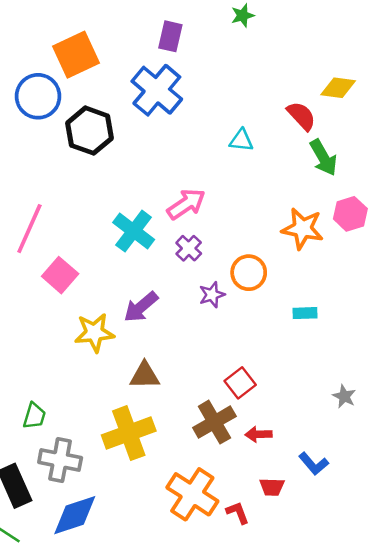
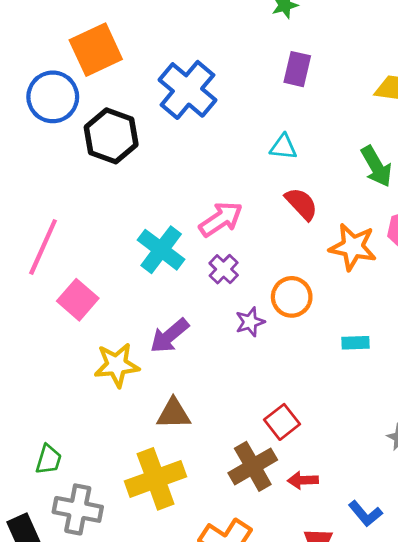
purple rectangle: (170, 36) -> (297, 69), moved
red semicircle: (301, 116) -> (301, 204), moved

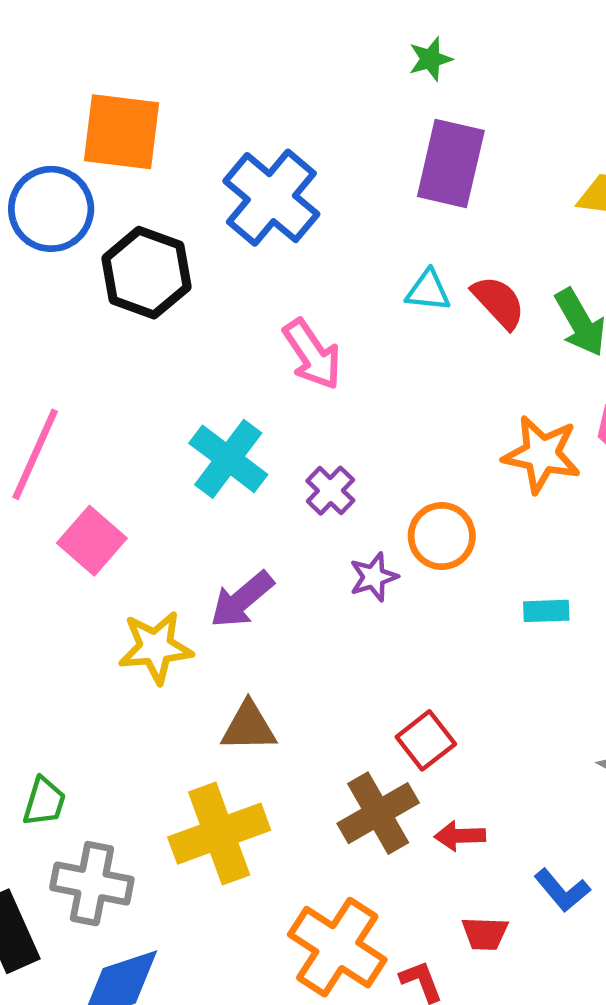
orange square: (96, 50) -> (121, 132), turned 32
purple rectangle: (297, 69) -> (451, 164), size x1.5
red semicircle: (301, 204) -> (499, 302), moved
pink arrow: (221, 219) -> (312, 354), moved, turned 90

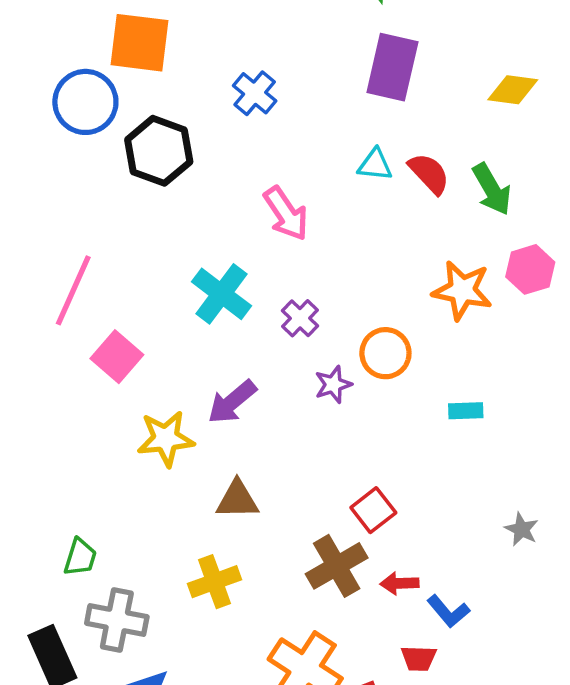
blue cross: (271, 198) -> (255, 93), size x0.6
yellow cross: (219, 834) -> (215, 582), size x0.7
blue L-shape: (562, 890) -> (448, 611), moved

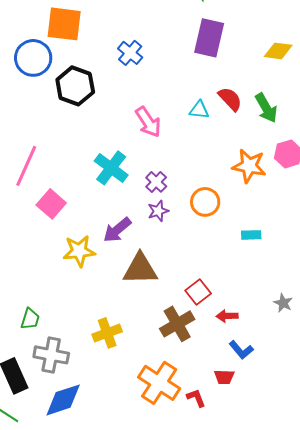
cyan triangle: (375, 165) -> (199, 110), moved
purple star: (333, 385) -> (158, 211), moved
brown triangle: (237, 500) -> (140, 269), moved, size x1.4
red arrow: (399, 583) -> (227, 316), moved

